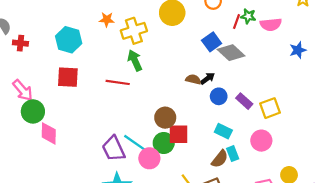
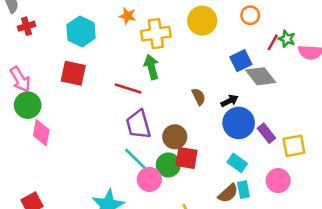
red cross: (20, 43) -> (26, 26), turned -32
brown semicircle: (193, 79) -> (199, 97), moved, turned 40
blue circle: (219, 96) -> (239, 123), size x1.6
purple trapezoid: (114, 149) -> (138, 125), moved

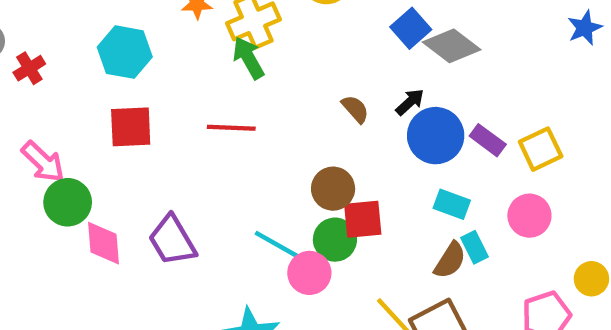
green arrow: (151, 67) -> (248, 58), moved
purple trapezoid: (138, 125) -> (172, 240), moved

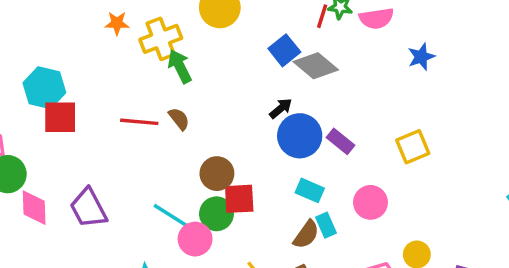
cyan hexagon: (125, 52) -> (44, 88), moved
green arrow: (248, 58) -> (180, 66), moved
brown semicircle: (355, 109) -> (179, 119), moved
yellow square: (541, 149) -> (413, 147), moved

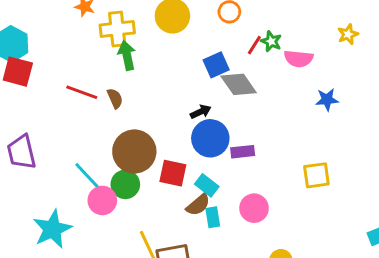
purple rectangle: (341, 141) -> (243, 152), turned -60
yellow square: (413, 147) -> (316, 175), moved
brown circle: (217, 174) -> (134, 151), size x1.5
red square: (239, 199) -> (173, 173), moved
brown semicircle: (306, 234) -> (198, 205), moved

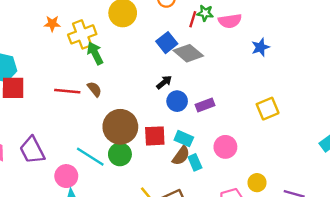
blue circle: (210, 138) -> (177, 101), size x0.7
pink circle: (102, 200) -> (66, 176), moved

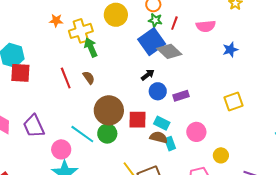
green star: (205, 13) -> (155, 20), moved
blue square: (167, 43) -> (152, 42), size x1.5
red line: (67, 91) -> (66, 78), turned 60
brown semicircle: (181, 156) -> (159, 137), turned -114
yellow circle: (257, 183) -> (221, 155), moved

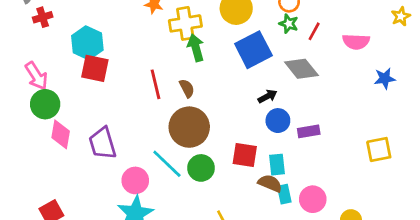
blue square: (152, 42) -> (253, 50), moved
brown circle: (109, 110) -> (189, 127), moved
cyan rectangle: (162, 123) -> (277, 165), turned 49
pink circle: (196, 132) -> (313, 199), moved

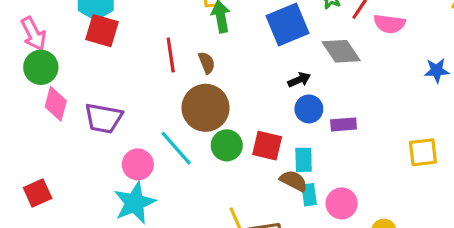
pink semicircle: (356, 42) -> (389, 24), moved
purple trapezoid: (102, 143) -> (103, 118), turned -68
green circle: (201, 168) -> (227, 145), moved

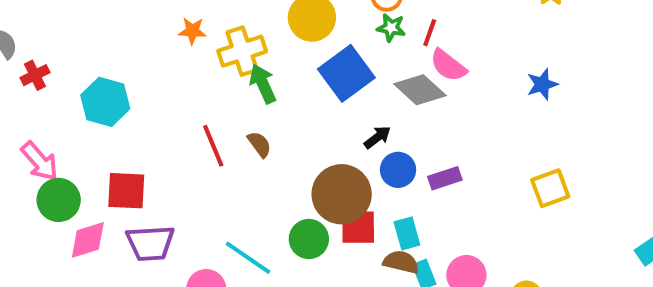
pink semicircle: (389, 24) -> (448, 65), moved, turned 44
red square: (102, 31) -> (126, 191), moved
pink diamond: (56, 104) -> (88, 240), turned 72
brown circle: (206, 108) -> (342, 194), moved

